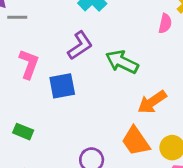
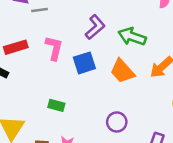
orange trapezoid: (136, 141) -> (122, 71), moved

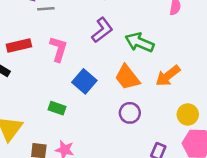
blue square: (84, 63) -> (84, 81), moved, turned -35
purple circle: (117, 122) -> (130, 113), moved

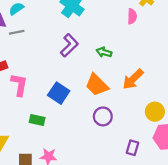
green arrow: (140, 42) -> (104, 52), size x0.6
pink L-shape: (58, 49) -> (19, 85), moved

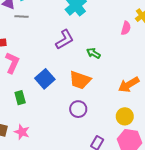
orange arrow: (133, 79) -> (129, 85), moved
orange trapezoid: (97, 85) -> (80, 80), turned -40
green rectangle: (37, 120) -> (20, 98), turned 48

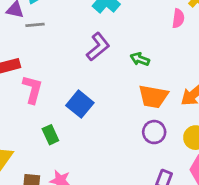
orange trapezoid: (80, 80) -> (153, 97), moved
purple circle: (78, 109) -> (154, 132), moved

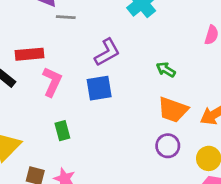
purple L-shape: (98, 47) -> (107, 52), moved
blue square: (80, 104) -> (99, 88), moved, turned 32

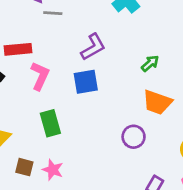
green arrow: (166, 70) -> (150, 63), turned 108
green rectangle: (62, 131) -> (50, 123), size x1.4
purple circle: (168, 146) -> (134, 137), moved

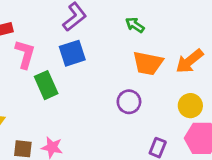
green arrow: (150, 63) -> (135, 25), turned -96
green rectangle: (50, 123) -> (46, 85), moved

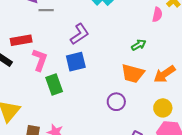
green arrow: (135, 25) -> (139, 45), moved, turned 112

